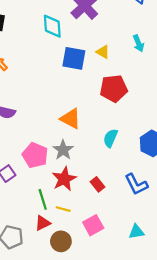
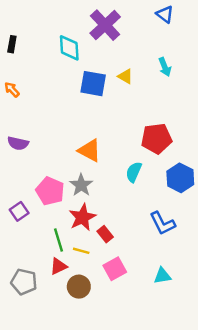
red pentagon: (114, 89) -> (156, 139), moved
red rectangle: (98, 184) -> (105, 234), moved

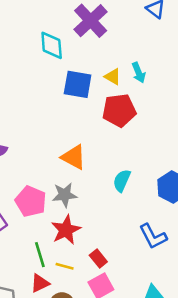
cyan arrow: (165, 67) -> (139, 73), moved
red pentagon: (156, 139) -> (119, 110), moved
gray star: (81, 185) -> (65, 195), turned 30
red rectangle: (105, 234) -> (98, 259), moved

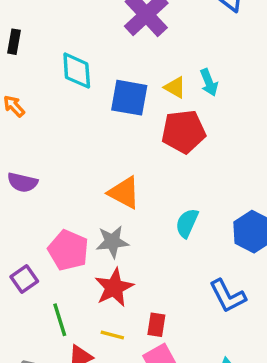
cyan diamond: (52, 45) -> (77, 71), moved
green line: (40, 255) -> (60, 320), moved
red rectangle: (98, 259) -> (156, 325), turned 48

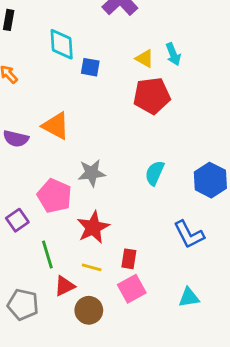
blue square: (129, 98) -> (90, 67), moved, size x0.6
orange triangle: (124, 193) -> (56, 126), moved
gray star: (112, 242) -> (92, 173), moved

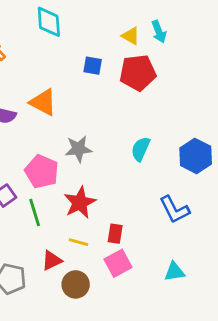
blue square: (90, 67) -> (93, 66), moved
green line: (47, 254) -> (35, 212), moved

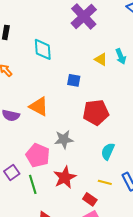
red pentagon: (138, 73) -> (96, 112), moved
cyan semicircle: (141, 149) -> (108, 151), moved
red rectangle: (115, 234) -> (90, 199), turned -64
yellow line: (78, 242) -> (105, 182), moved

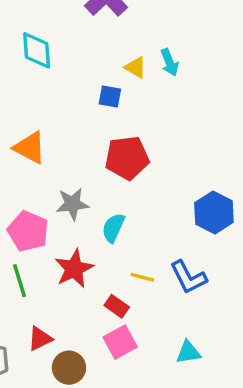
blue square: (74, 80) -> (110, 96), moved
cyan semicircle: (108, 151) -> (113, 228), moved

